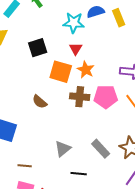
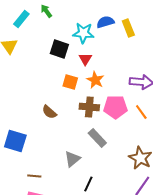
black square: (38, 48) -> (59, 49), moved, turned 36
orange square: (61, 72) -> (70, 82), size x0.7
gray rectangle: (101, 149) -> (97, 138), moved
black line: (79, 174) -> (88, 184), turned -70

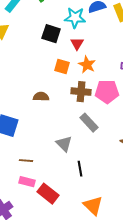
brown semicircle: (49, 112) -> (41, 97), turned 140
gray triangle: (72, 159) -> (64, 144), turned -36
black line: (88, 184) -> (80, 169), turned -35

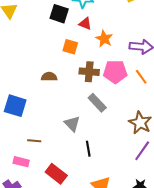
red triangle: (77, 44) -> (85, 24), turned -40
orange star: (87, 65) -> (104, 39), moved
pink rectangle: (27, 182) -> (21, 162), moved

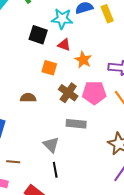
brown cross: (89, 72) -> (68, 93), turned 30
gray rectangle: (97, 103) -> (76, 124), turned -42
black line: (88, 149) -> (55, 170), moved

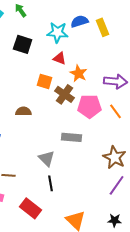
black square: (38, 35) -> (23, 44), moved
brown cross: (68, 93) -> (65, 94), moved

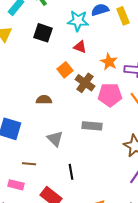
orange star: (79, 73) -> (109, 62), moved
orange square: (45, 81) -> (65, 70), turned 35
gray triangle: (47, 158) -> (55, 139), moved

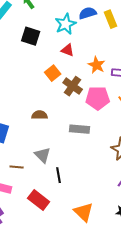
cyan star: (78, 21) -> (66, 24), turned -30
brown semicircle: (44, 100) -> (40, 115), moved
gray triangle: (55, 139) -> (43, 155), moved

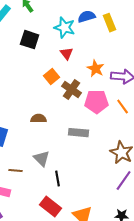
cyan star: (66, 24) -> (65, 28), turned -30
red triangle: (68, 50) -> (67, 54), turned 32
red rectangle: (39, 200) -> (51, 207), moved

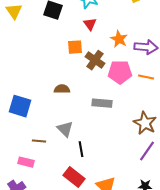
orange square: (52, 77) -> (75, 47), turned 35
orange line: (123, 107) -> (146, 77), turned -42

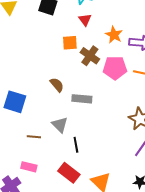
brown semicircle: (62, 89) -> (57, 85), turned 49
gray rectangle: (102, 103) -> (82, 99), moved
pink rectangle: (26, 162) -> (29, 167), moved

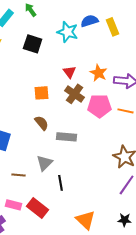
red triangle: (85, 20) -> (70, 72), moved
orange square: (70, 43) -> (42, 93), moved
gray triangle: (60, 125) -> (45, 163), turned 30
red rectangle: (69, 173) -> (38, 208), moved

